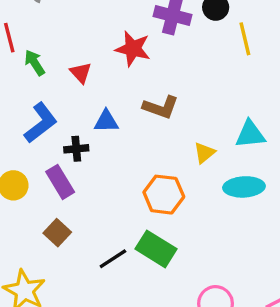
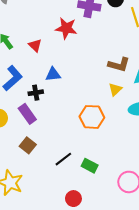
brown L-shape: (161, 107) -> (119, 65), moved
green rectangle: (156, 249) -> (90, 166), moved, size x0.7

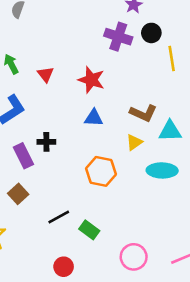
red star: (66, 28) -> (91, 80), moved
blue triangle: (53, 74) -> (94, 118), moved
black cross: (36, 93) -> (46, 142), moved

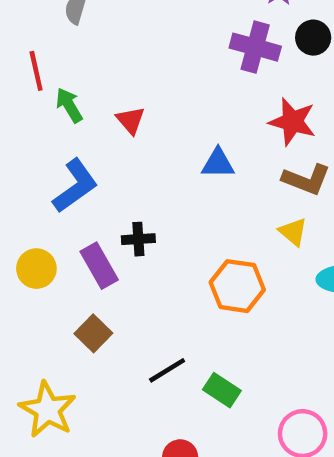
red star: (91, 80) -> (292, 122), moved
blue triangle: (94, 118) -> (218, 163), moved
yellow triangle: (134, 142) -> (293, 232), turned -42

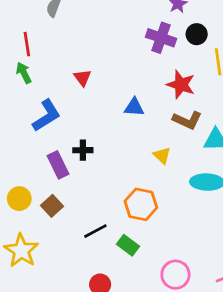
green arrow: (69, 105) -> (24, 73), moved
yellow triangle: (293, 232) -> (162, 155), moved
yellow circle: (36, 269) -> (19, 199), moved
orange hexagon: (237, 286) -> (141, 204), moved

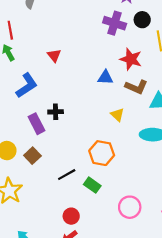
blue triangle: (134, 107) -> (105, 77), moved

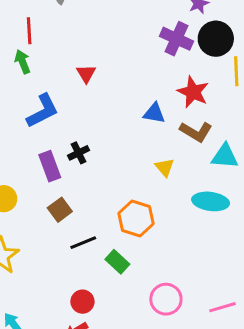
black circle: (142, 20) -> (216, 39), size x1.5
black cross: (56, 112) -> (79, 153), turned -32
brown square: (32, 156) -> (60, 210), moved

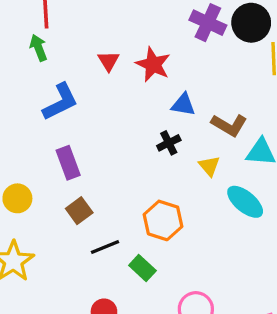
red star: (193, 92) -> (153, 64), moved
black cross: (79, 153) -> (169, 143), moved
yellow triangle: (165, 167) -> (209, 166), moved
cyan ellipse: (211, 201) -> (245, 202), turned 32

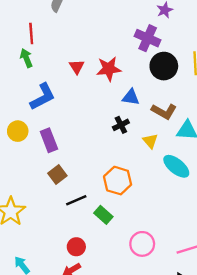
black circle: (251, 23) -> (164, 66), moved
red star: (153, 64) -> (109, 69), turned -30
yellow circle: (17, 198) -> (18, 131), moved

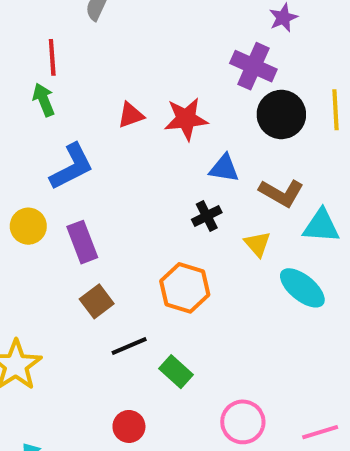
red triangle: (77, 67) -> (131, 115), turned 42
orange hexagon: (118, 181) -> (185, 288), moved

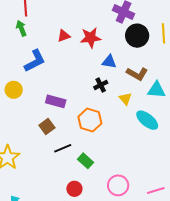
purple rectangle: (82, 242) -> (56, 101), moved, turned -54
red circle: (129, 426) -> (74, 189), moved

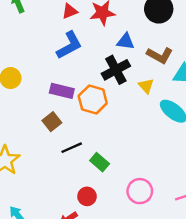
blue L-shape: (35, 61) -> (69, 45), moved
black cross: (101, 85) -> (116, 70), size x1.6
orange hexagon: (90, 120) -> (93, 100), moved

